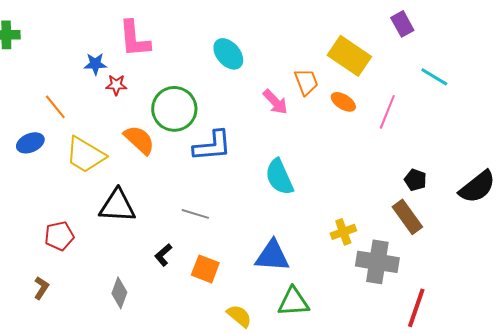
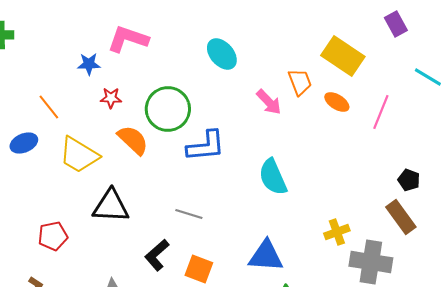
pink L-shape: (134, 39) -> (128, 39), turned 114
red star: (116, 85) -> (111, 98), moved
black L-shape: (163, 255) -> (157, 255), size x1.4

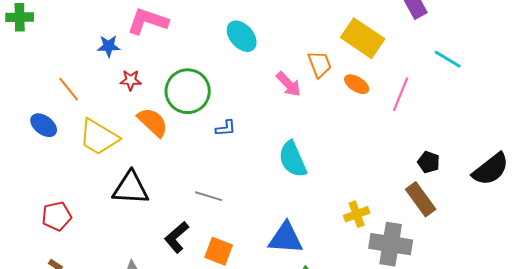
blue ellipse: (24, 143) -> (44, 125), turned 60
blue L-shape: (206, 146) -> (226, 128), size x0.5
red pentagon: (53, 236) -> (57, 216), moved

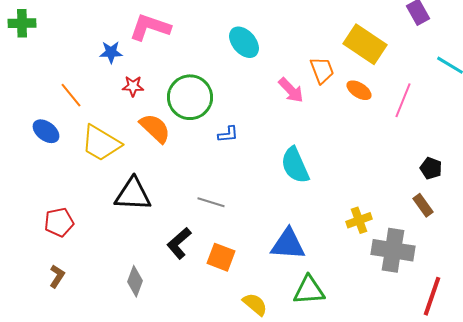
brown rectangle: (421, 199) -> (423, 205), size x0.7

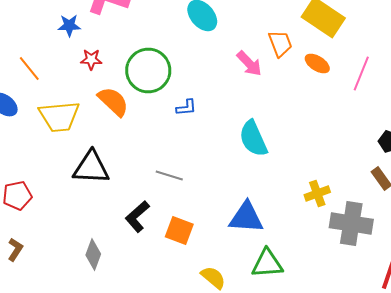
yellow trapezoid: (101, 143) -> (59, 116), turned -36

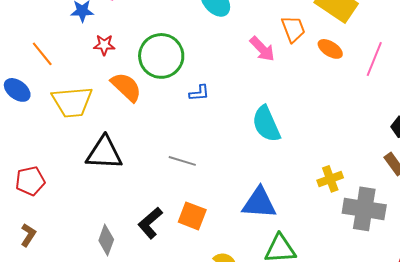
black L-shape: (137, 216) -> (150, 223), moved

